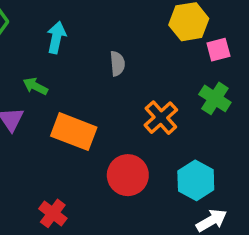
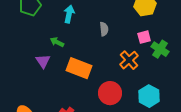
pink square: (218, 50) -> (144, 37), moved

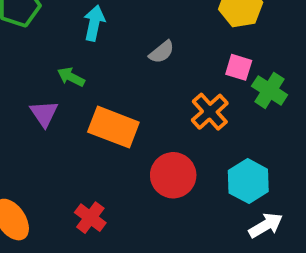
gray semicircle: (104, 29) -> (162, 52), turned 56
pink square: (144, 37) -> (239, 67), turned 32

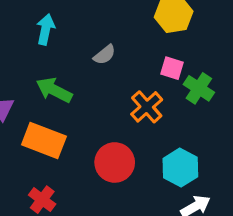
green arrow: (71, 77) -> (54, 90), moved, size x1.5
orange rectangle: (113, 127) -> (44, 141), moved

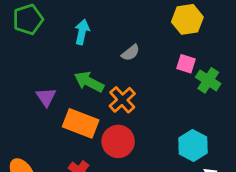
orange cross: (147, 107) -> (122, 100), moved
red circle: (115, 162) -> (118, 141), moved

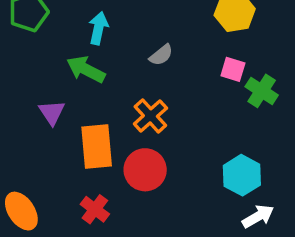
green arrow: (89, 82) -> (86, 69), moved
orange rectangle: (81, 123) -> (97, 146), turned 64

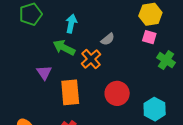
pink square: (233, 69) -> (149, 37), moved
orange cross: (150, 116) -> (91, 59), moved
red circle: (145, 170) -> (117, 93), moved

